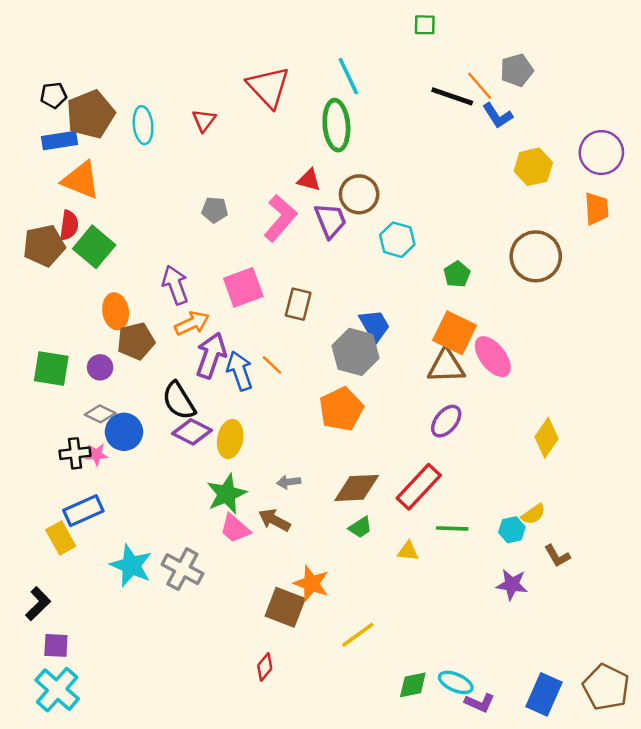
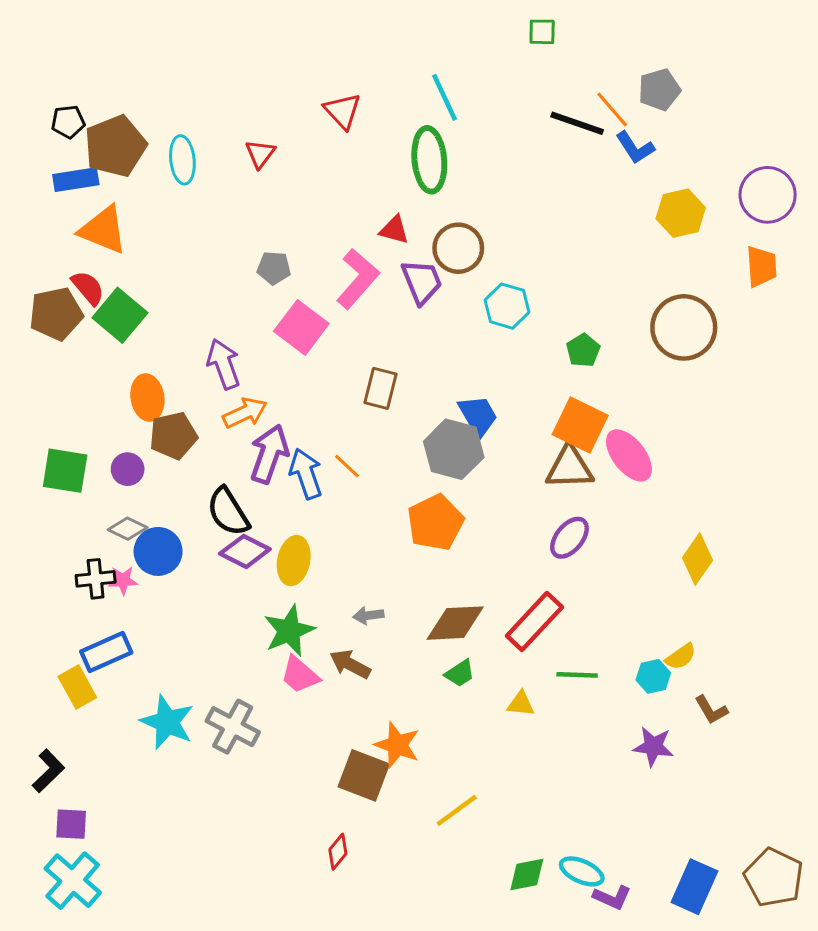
red triangle: (268, 87) -> (342, 111), size x0.7
red semicircle: (69, 225) -> (88, 288), turned -48
pink square: (243, 287) -> (301, 327), moved, turned -33

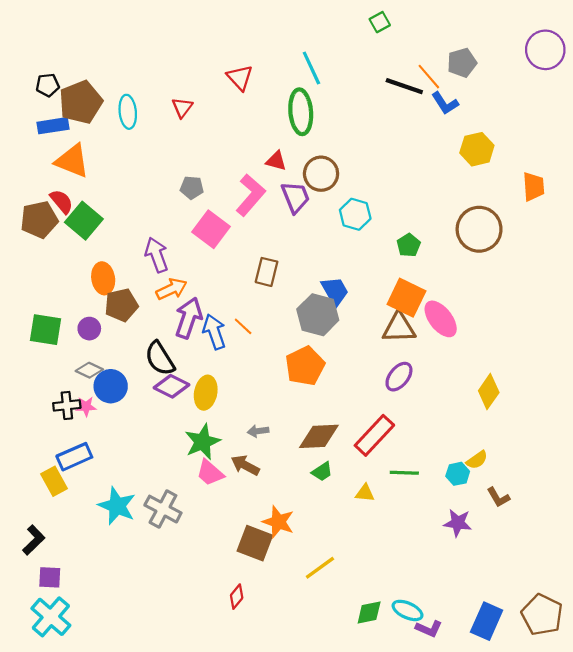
green square: (542, 32) -> (380, 22), turned -30
purple circle: (768, 195) -> (545, 50), moved

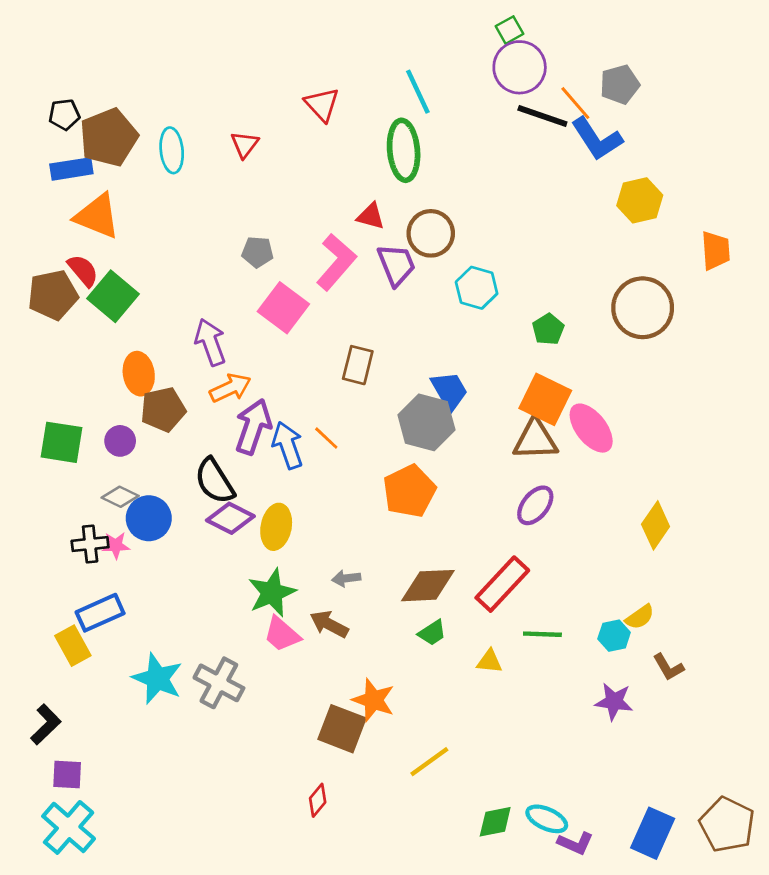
purple circle: (545, 50) -> (520, 67), moved
blue L-shape: (445, 103) -> (597, 139), size x1.4

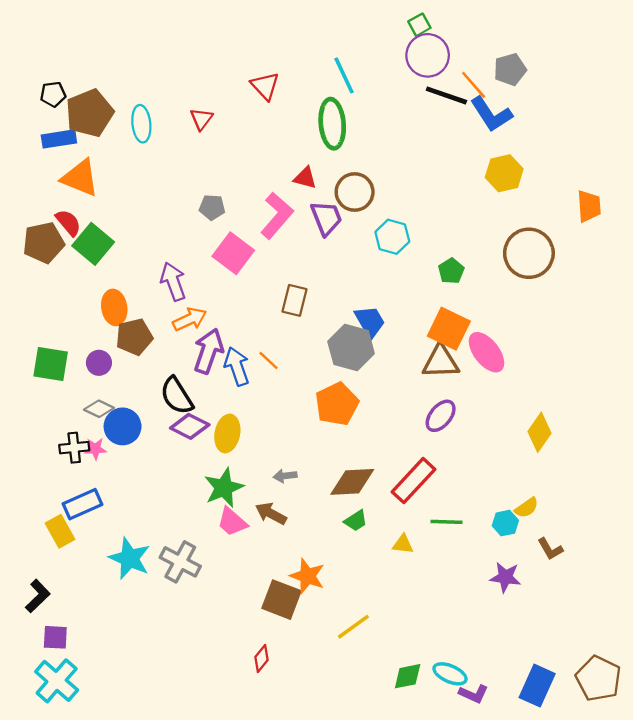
yellow hexagon: (640, 200) -> (504, 173), moved

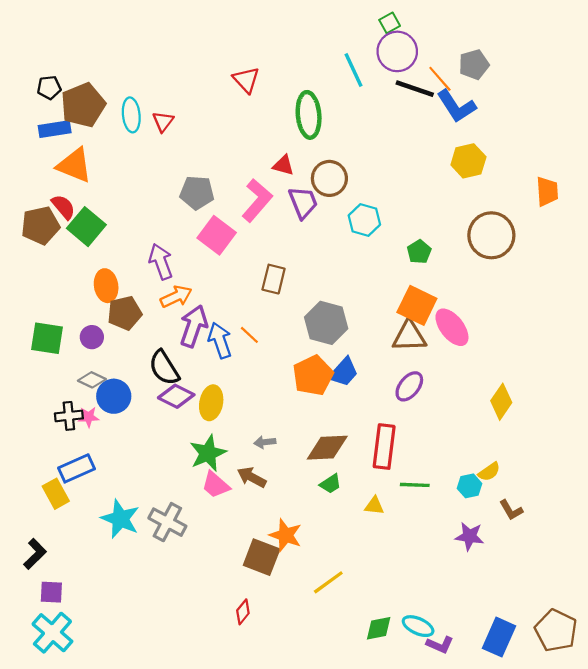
cyan line: (344, 75) -> (353, 70), moved
red triangle: (201, 119) -> (163, 121), moved
gray pentagon: (212, 207) -> (197, 193), size x1.4
blue trapezoid: (370, 322) -> (344, 372), moved, turned 72
red rectangle: (413, 481) -> (384, 447), turned -36

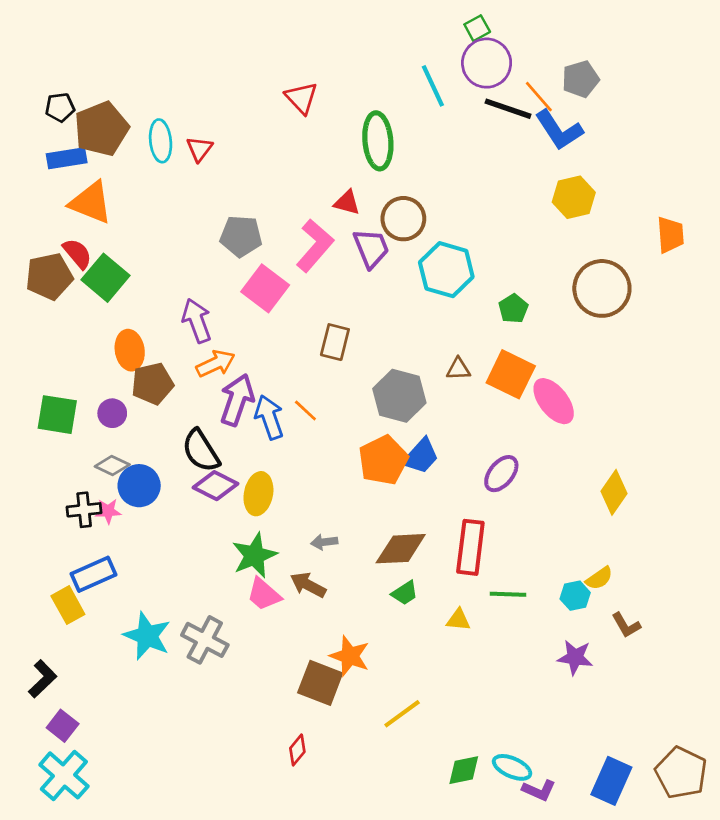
cyan hexagon: (364, 220) -> (446, 270), size x1.4
brown triangle: (409, 336) -> (458, 369), moved, size x0.6
purple square: (51, 592) -> (63, 726), turned 35

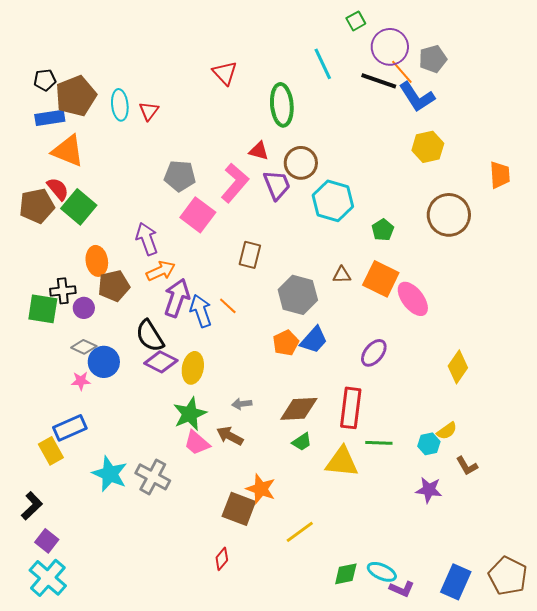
purple circle: (487, 63) -> (390, 47), moved
orange pentagon: (383, 460) -> (286, 343), size x0.7
black cross: (84, 510) -> (63, 291), moved
yellow triangle: (458, 620) -> (342, 462), size x1.8

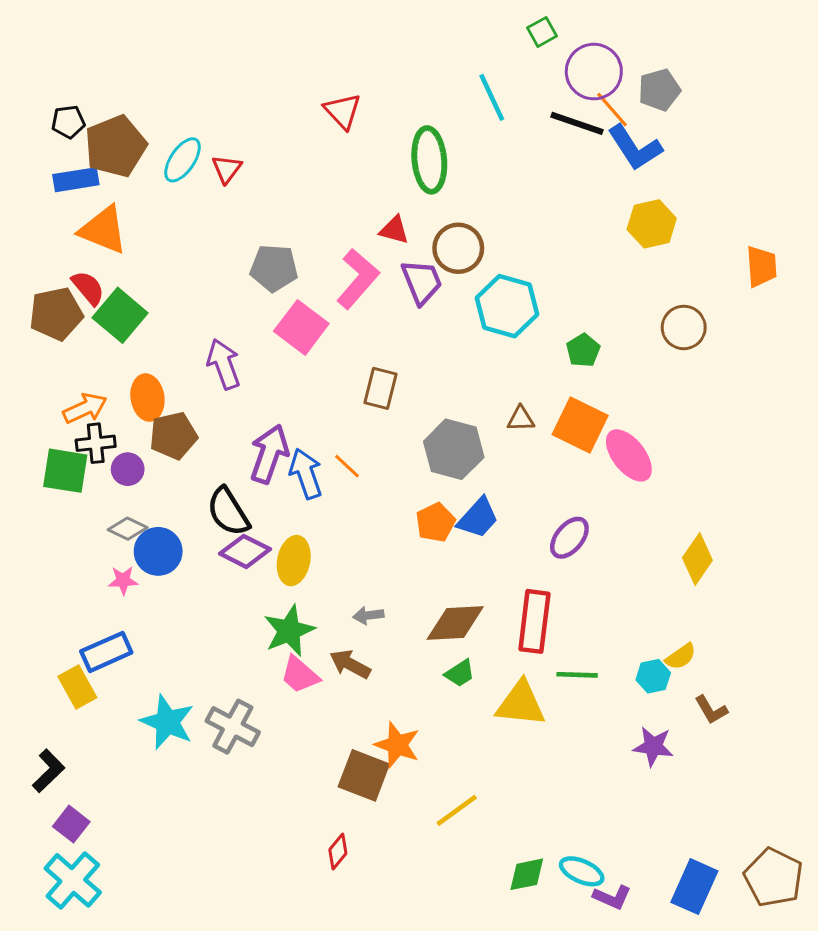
cyan ellipse: (120, 105) -> (183, 160), turned 40
brown circle: (449, 215) -> (684, 327), size x0.7
orange arrow: (161, 271) -> (85, 408), moved

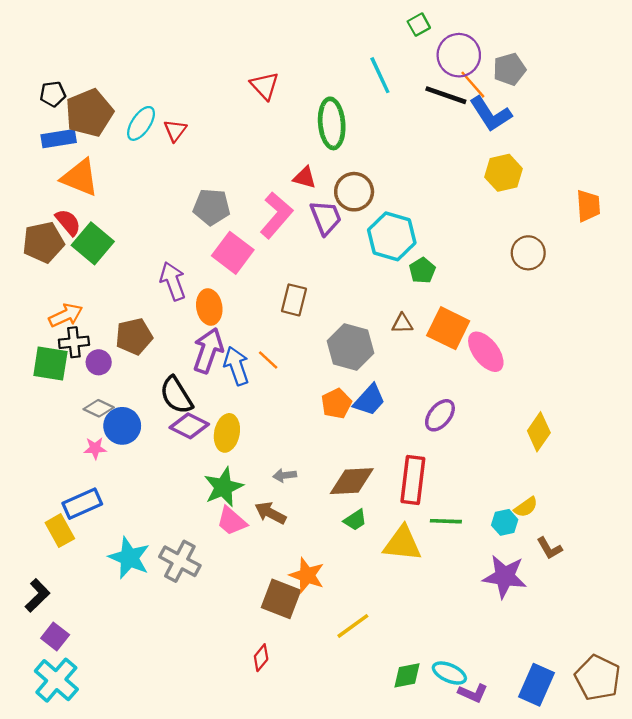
green pentagon: (583, 350) -> (422, 271), moved
orange ellipse: (147, 398) -> (209, 307), moved
purple star: (653, 746) -> (505, 577), size x1.4

